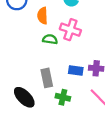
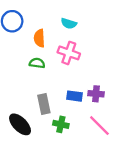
green semicircle: (50, 39) -> (37, 63), moved

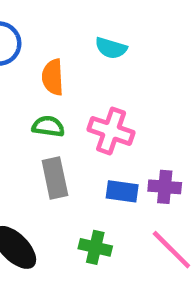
pink cross: (69, 53) -> (111, 131), moved
gray rectangle: (44, 104) -> (55, 178), moved

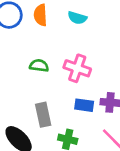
orange semicircle: (53, 77) -> (40, 15), moved
gray rectangle: (55, 178) -> (43, 115), moved

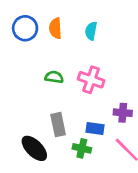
cyan semicircle: (77, 18) -> (91, 31), turned 84
blue rectangle: (84, 105) -> (95, 129), moved

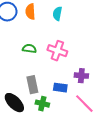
green cross: (82, 148) -> (42, 104), moved

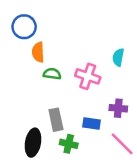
orange semicircle: (30, 12) -> (38, 52), moved
cyan semicircle: (57, 14) -> (118, 57), moved
black ellipse: (14, 103) -> (33, 143), turned 55

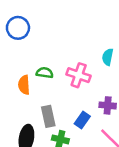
orange semicircle: (38, 52) -> (24, 85), moved
blue rectangle: (92, 123) -> (82, 120), turned -63

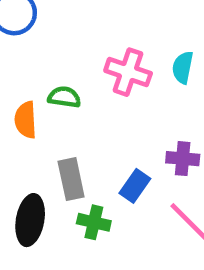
pink cross: (79, 75) -> (128, 72), moved

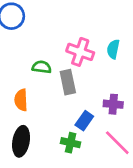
orange semicircle: (26, 120) -> (21, 100), moved
gray rectangle: (71, 179) -> (68, 82), moved
green cross: (94, 222) -> (71, 143), moved

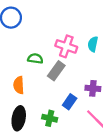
gray rectangle: (68, 82) -> (56, 71), turned 48
green cross: (71, 143) -> (50, 118), moved

